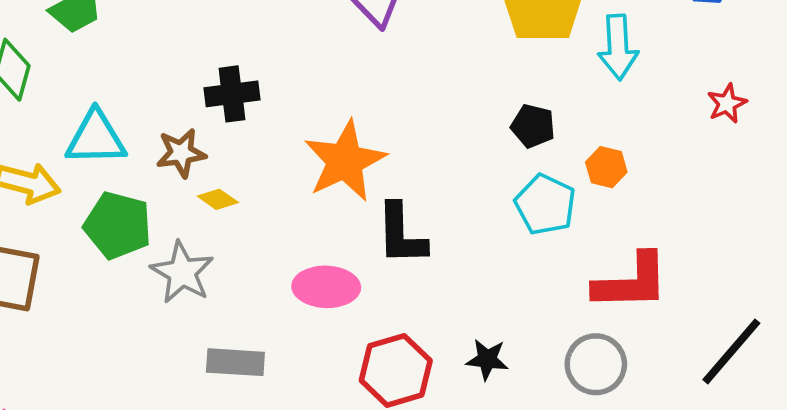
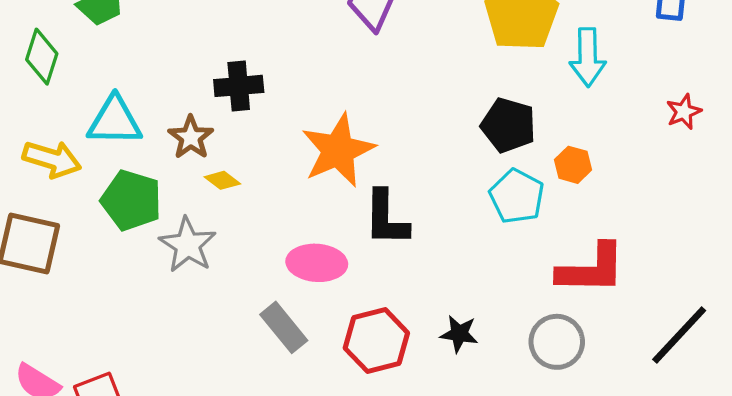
black pentagon: (533, 126) -> (508, 125), size x1.4
brown star: (181, 153) -> (191, 137), turned -30
gray rectangle: (235, 362) -> (284, 327), moved, turned 45

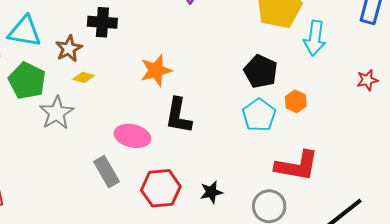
orange star: (338, 150) -> (156, 70), size x0.7
yellow diamond: (222, 180) -> (84, 77), turned -30
black star: (459, 334) -> (211, 192), turned -30

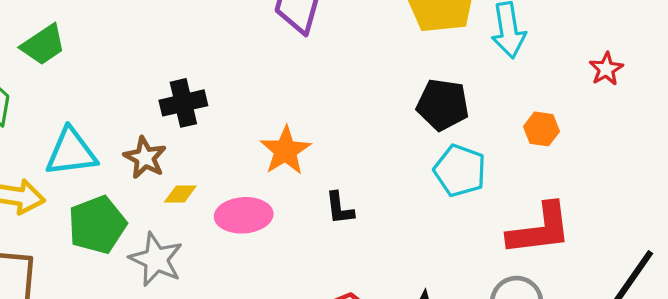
green pentagon: (27, 81) -> (97, 225), turned -30
orange hexagon: (296, 101) -> (541, 129), moved
black L-shape: (178, 116) -> (340, 208), size x0.6
pink ellipse: (132, 136) -> (244, 215), moved

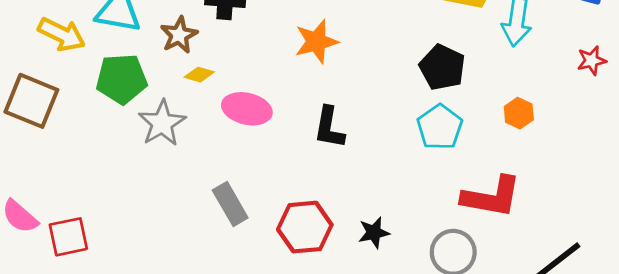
red star: (606, 69) -> (592, 61), moved
orange star: (285, 151) -> (316, 42), moved
black L-shape: (340, 208) -> (329, 128), size x1.4

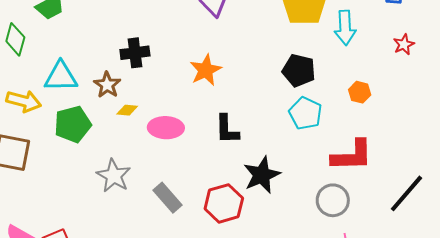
gray star: (162, 123) -> (114, 176), moved
black star: (374, 233) -> (262, 175), moved, size x1.6

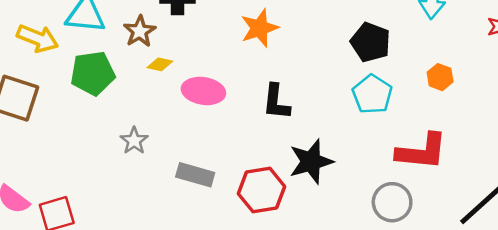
gray star: (114, 176) -> (134, 141), size x0.7
gray rectangle: (168, 198) -> (195, 175), turned -40

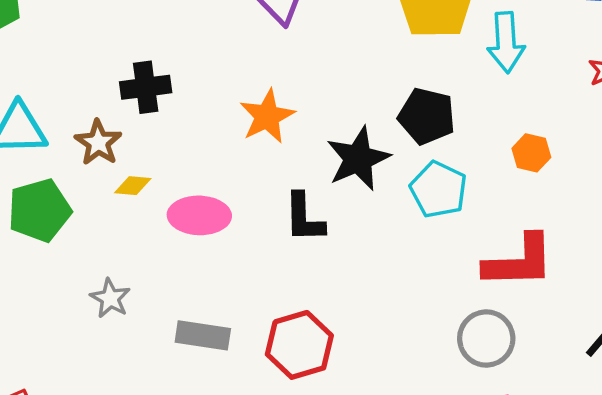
black star: (311, 162) -> (358, 159), moved

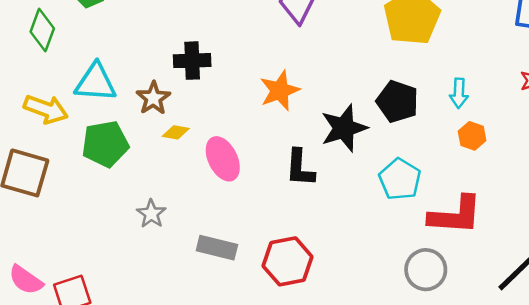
cyan arrow: (506, 42) -> (459, 93), moved, size x0.7
cyan pentagon: (439, 190) -> (400, 179), moved
pink ellipse: (199, 215) -> (223, 159), turned 57

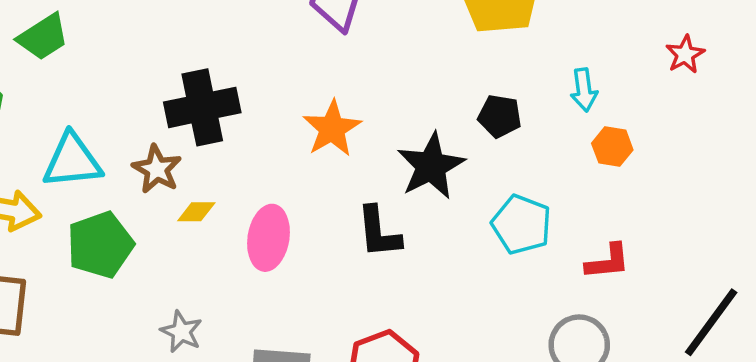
black cross: (192, 61) -> (202, 107), size x1.4
black pentagon: (397, 102) -> (500, 116), size x0.7
pink ellipse: (223, 159) -> (268, 238), turned 45
red L-shape: (455, 215) -> (608, 262), size x0.6

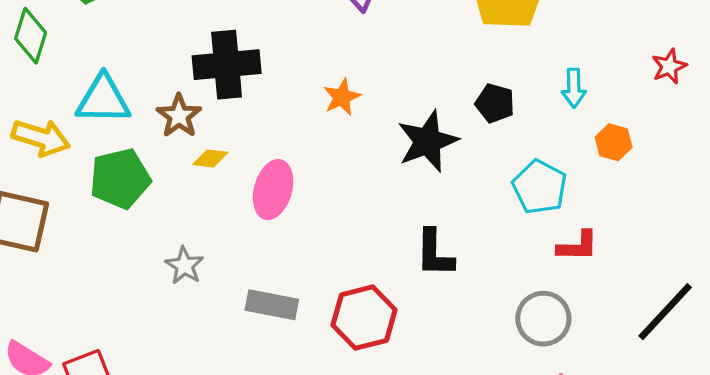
orange star: (332, 129) -> (342, 97), size x0.7
orange hexagon: (612, 147) -> (614, 142), moved
cyan pentagon: (521, 224) -> (540, 187), moved
black L-shape: (379, 232) -> (435, 253), moved

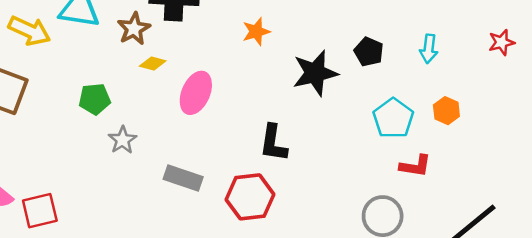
orange hexagon: (614, 142) -> (446, 111), moved
green pentagon: (120, 179) -> (95, 99), moved, size x0.7
black L-shape: (435, 253) -> (273, 143), moved

